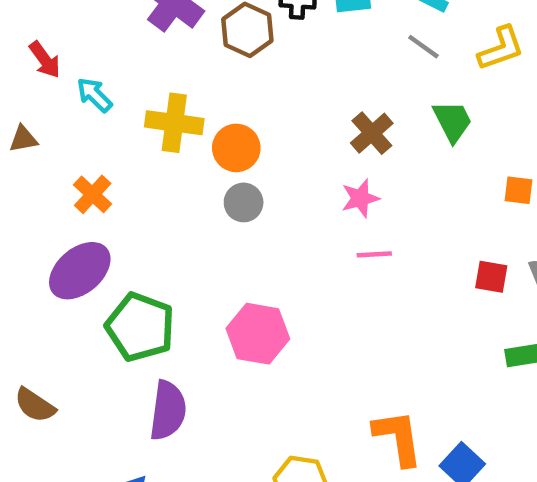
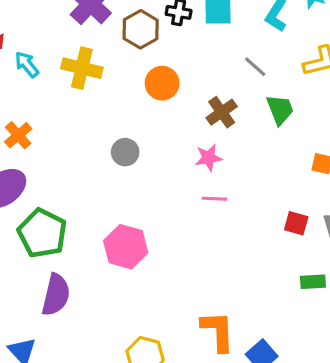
gray line: (423, 47) -> (255, 67), moved
yellow cross: (174, 123) -> (82, 68), moved
orange circle: (236, 148) -> (162, 83), moved

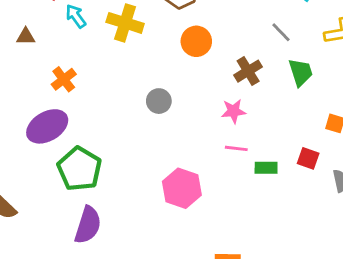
red square: (296, 223) -> (308, 158), moved
pink hexagon: (126, 247) -> (182, 188), moved
green rectangle: (313, 282) -> (266, 168), moved

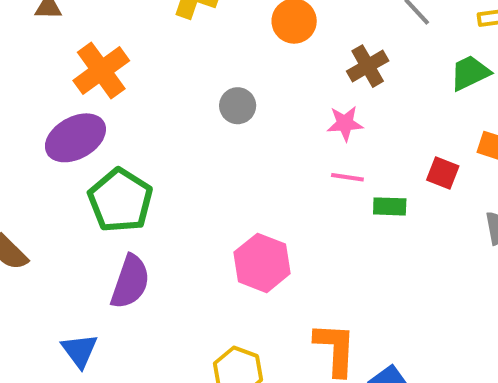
green trapezoid: (301, 72) -> (470, 73), moved, turned -100
orange cross: (64, 79) -> (101, 71), size x1.5
red square: (308, 158) -> (443, 173), moved
pink hexagon: (182, 188) -> (262, 263), moved

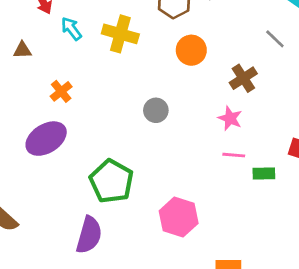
orange cross: (101, 71) -> (61, 91), size x0.6
pink star: (345, 123) -> (230, 118), turned 30
green pentagon: (120, 200) -> (111, 181), moved

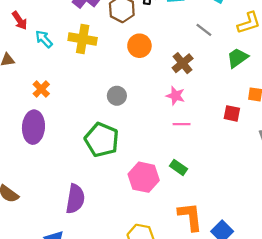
purple ellipse: (46, 139) -> (33, 127), turned -48
green rectangle: (264, 173) -> (179, 167), moved, turned 42
green pentagon: (111, 181) -> (102, 140), moved

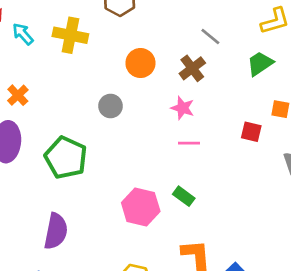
gray line: (204, 30) -> (210, 36), moved
orange circle: (139, 46) -> (140, 63), moved
green pentagon: (102, 140) -> (66, 158), moved

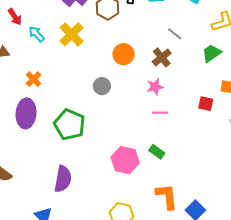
yellow cross: (70, 35) -> (72, 34), turned 35
pink star: (183, 108) -> (155, 87), turned -30

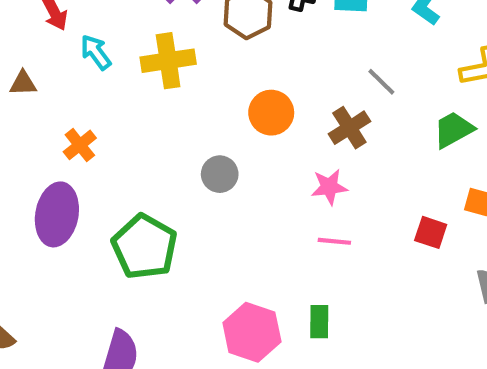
yellow cross: (72, 34) -> (168, 61), turned 30
green rectangle: (157, 152) -> (319, 322), turned 49

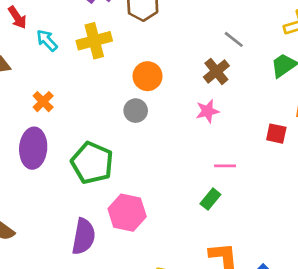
orange circle: (271, 113) -> (148, 76), moved
pink line: (334, 241) -> (225, 166), moved
green rectangle: (319, 322) -> (210, 199), turned 45
pink hexagon: (252, 332) -> (127, 213), moved

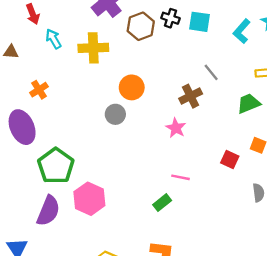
pink star: (207, 111) -> (176, 128), turned 30
purple ellipse: (33, 148) -> (22, 127), turned -40
green pentagon: (92, 163) -> (56, 166), moved

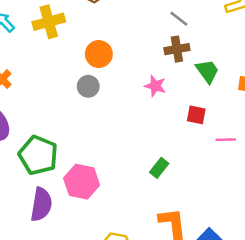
brown cross: (191, 96) -> (177, 49), moved, turned 30
green trapezoid: (249, 103) -> (207, 71), moved, turned 90
red square: (230, 159) -> (196, 115), moved
pink line: (181, 177) -> (226, 140), moved

